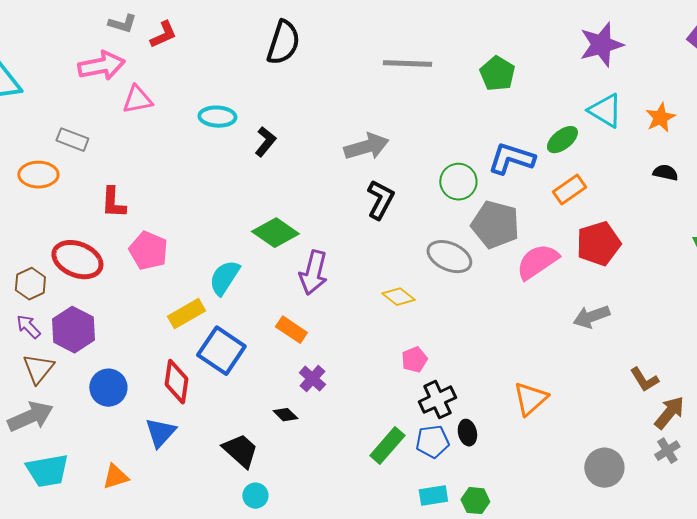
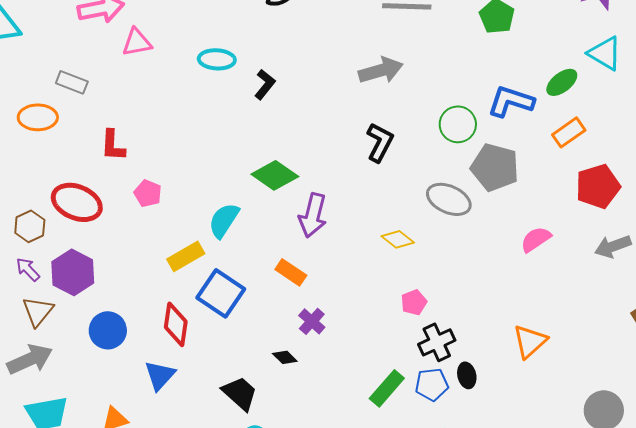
gray arrow: (366, 147) -> (381, 70), moved
pink pentagon: (148, 251) -> (148, 193), size x0.7
pink semicircle: (537, 262) -> (536, 239), moved, size x0.7
gray arrow: (591, 317) -> (613, 246), moved

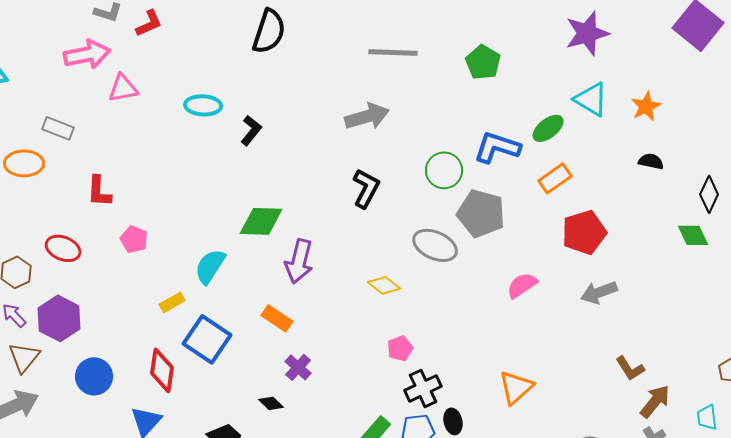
green diamond: (275, 175) -> (261, 221), turned -33
red ellipse: (77, 202) -> (63, 248), size x0.7
yellow rectangle: (186, 256) -> (172, 302), size x0.7

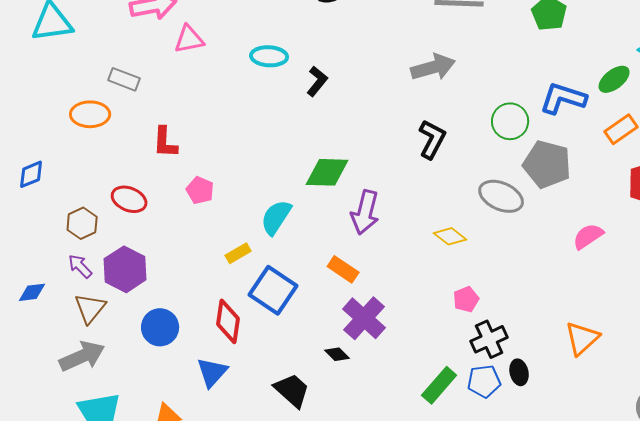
purple cross: (298, 367) -> (364, 318), size x1.6

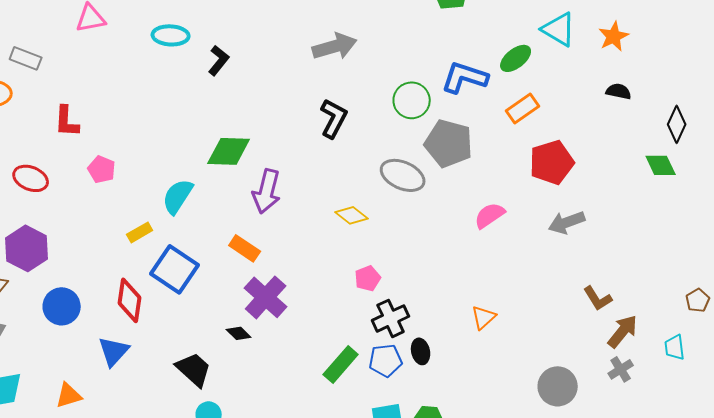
orange triangle: (582, 338) -> (484, 317), size x0.7

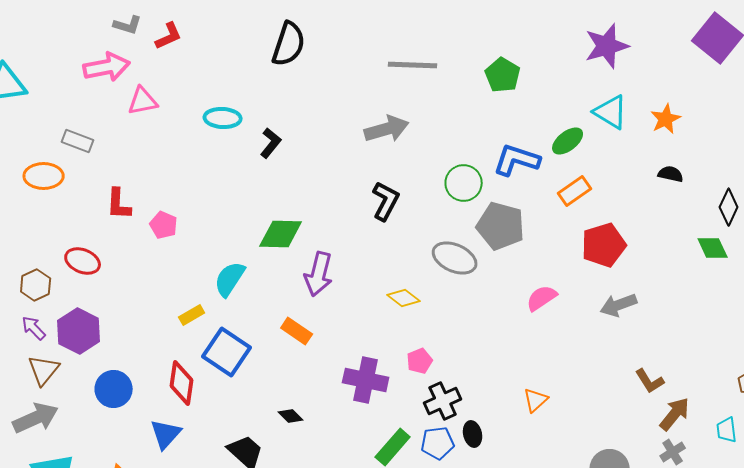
pink pentagon: (102, 169) -> (164, 225), moved
purple cross: (266, 297) -> (366, 380), moved, turned -30

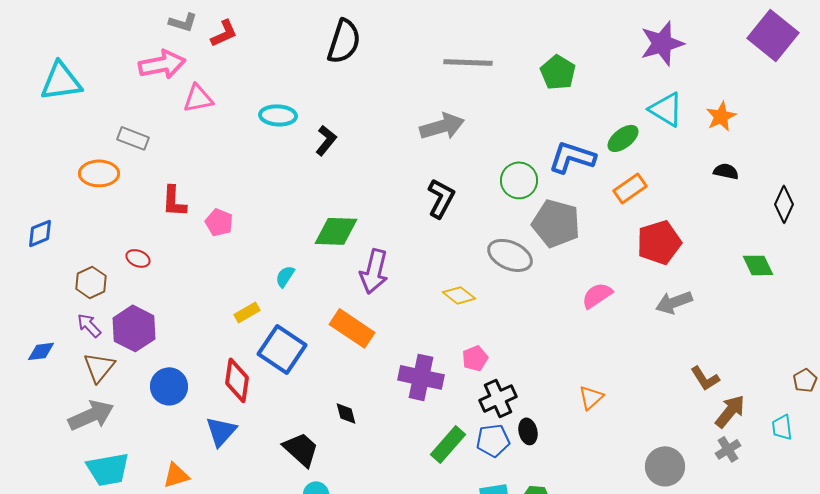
green diamond: (713, 248) -> (758, 265), moved
red ellipse: (83, 261) -> (138, 258), size x0.7
cyan semicircle: (230, 279) -> (285, 276), size x0.6
orange rectangle: (297, 331) -> (352, 328), size x1.4
black diamond: (291, 416) -> (346, 413), turned 30

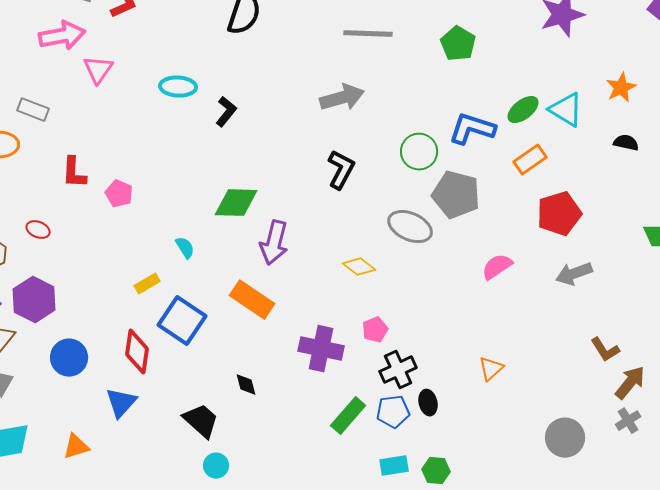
pink triangle: (198, 98) -> (98, 70), turned -44
cyan triangle: (666, 109) -> (566, 110), moved
cyan semicircle: (285, 276) -> (185, 248), turned 115

